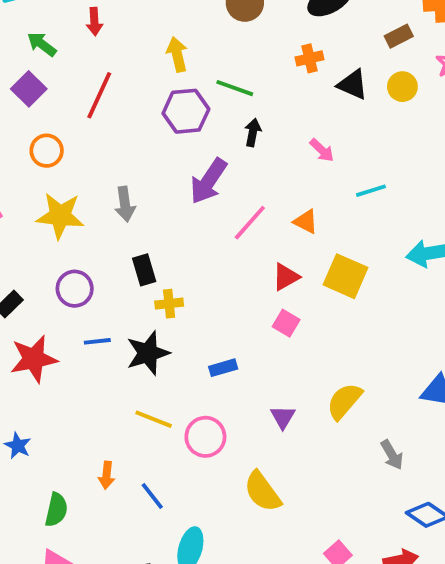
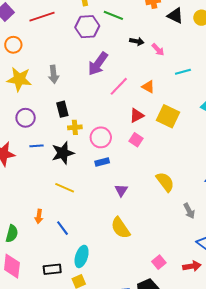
red line: (99, 95) -> (42, 17), turned 45
black arrow: (253, 133) -> (137, 41), moved, turned 88
yellow semicircle: (344, 401) -> (165, 182), turned 100
purple triangle: (283, 417) -> (121, 190), moved
pink circle: (205, 437) -> (101, 137), moved

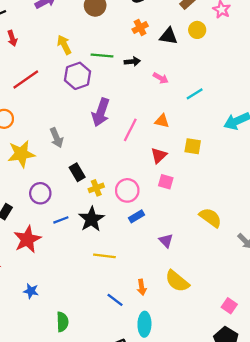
black arrow: (137, 41) -> (132, 62), moved
yellow square: (168, 116) -> (193, 146), size x0.7
orange arrow: (39, 216) -> (142, 287), moved

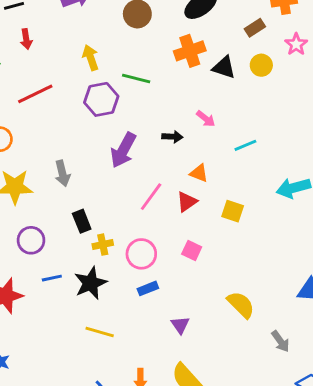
orange cross: (140, 28) -> (190, 51), size x1.5
black arrow: (132, 62) -> (172, 137), moved
pink line: (130, 130) -> (151, 197), moved
red triangle: (159, 155) -> (187, 202), moved

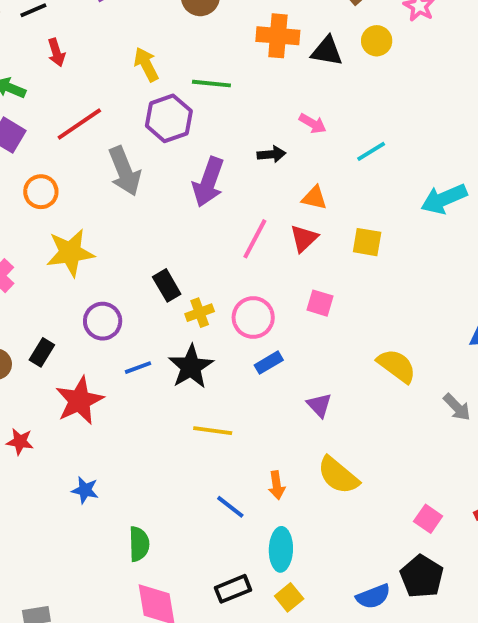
orange cross: (190, 51) -> (278, 36), turned 32
gray arrow: (62, 173) -> (125, 171), moved, size x1.4

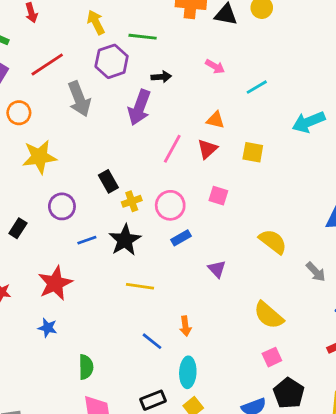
black arrow: (271, 154) -> (161, 77), moved
red star: (79, 401) -> (55, 283), moved
yellow semicircle: (338, 475) -> (269, 315), moved
pink square: (428, 519) -> (272, 357), moved, turned 30

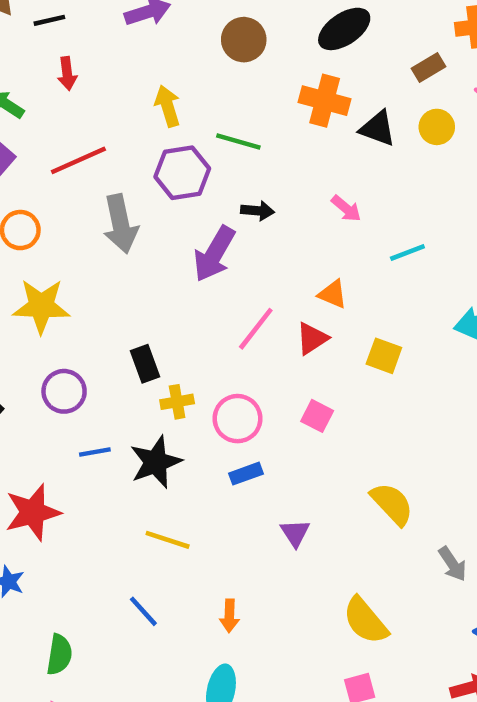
blue line: (152, 341) -> (143, 611), moved

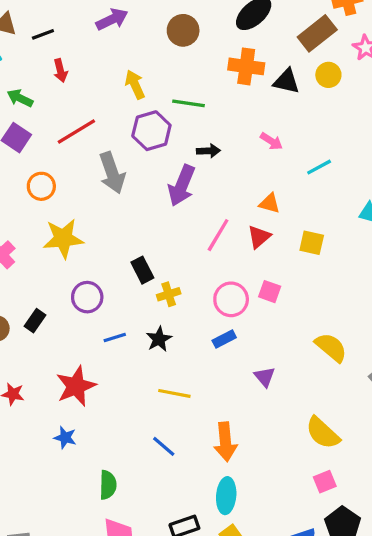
brown rectangle: (429, 67) -> (317, 33), size x1.6
pink circle: (238, 419) -> (231, 299), moved
black star: (156, 462) -> (159, 339), size x0.7
orange arrow: (229, 616) -> (225, 442), size x1.6

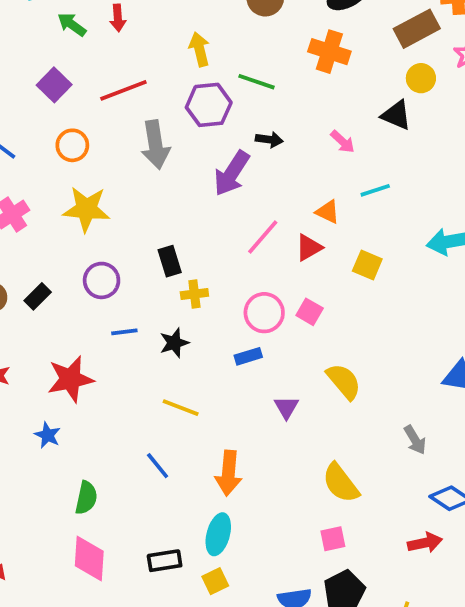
black triangle: (286, 81) -> (396, 115), moved
green arrow: (20, 98) -> (72, 24), moved
cyan line: (319, 167) -> (375, 190), moved
yellow semicircle: (331, 347) -> (344, 381), moved

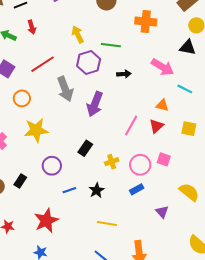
pink arrow: (343, 142) -> (162, 67), size x1.6
purple arrow: (232, 173) -> (95, 104), moved
cyan line: (375, 190) -> (185, 89), turned 56
black rectangle: (170, 261) -> (85, 148), turned 63
yellow cross: (194, 294) -> (112, 162), moved

